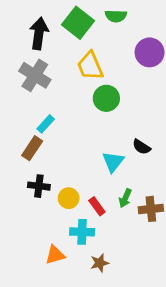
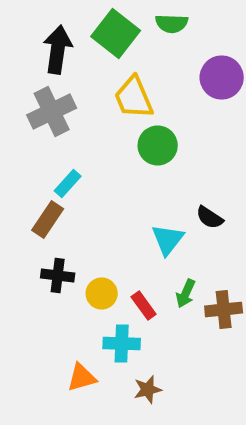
gray cross: (35, 75) -> (52, 112), turned 32

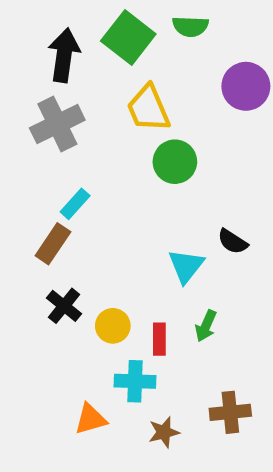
black cross: (58, 276) -> (64, 306), turned 32
red rectangle: (144, 306) -> (159, 339), turned 36
brown cross: (224, 310) -> (230, 412), moved

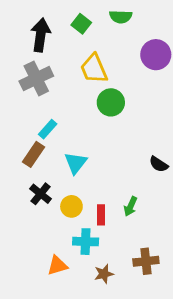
green square: (128, 37) -> (81, 24), size x0.6
black semicircle: (233, 242) -> (159, 164), moved
cyan triangle: (186, 266) -> (76, 163), moved

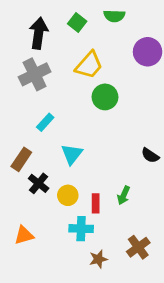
yellow trapezoid: (94, 69) -> (89, 65), turned -116
brown rectangle: (34, 154) -> (21, 159), moved
brown cross: (146, 261) -> (138, 247), turned -30
orange triangle: (57, 265) -> (24, 235), moved

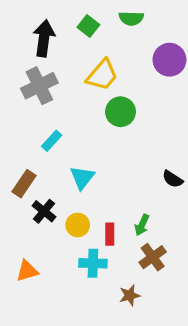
brown cross: (138, 247) -> (153, 257), moved
brown star: (98, 259) -> (130, 295), moved

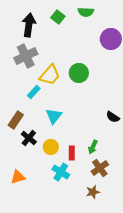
yellow trapezoid: (102, 75) -> (50, 75), moved
cyan cross: (93, 263) -> (61, 172), turned 30
brown star: (130, 295) -> (93, 192), moved

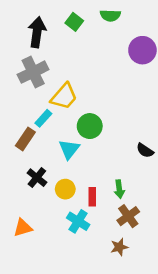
green circle: (79, 73) -> (90, 126), moved
brown rectangle: (16, 120) -> (25, 139), moved
green arrow: (93, 147) -> (119, 189), turned -32

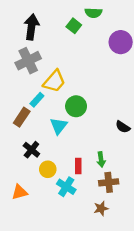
green square: (74, 22) -> (74, 26), moved
yellow circle: (65, 189) -> (48, 169), moved
brown cross: (128, 216) -> (109, 182), turned 30

